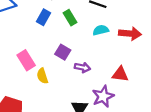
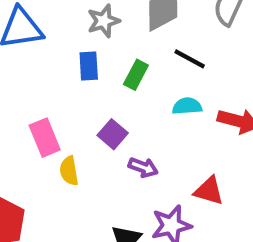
blue rectangle: (44, 17) -> (89, 66), turned -42
green rectangle: (70, 18) -> (136, 75), turned 49

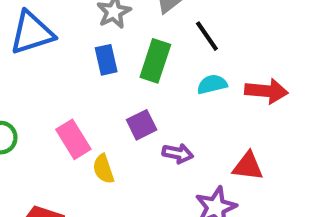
black line: (190, 59) -> (207, 36), turned 36
green rectangle: (136, 75) -> (155, 61), size x1.4
purple square: (113, 134) -> (142, 125), turned 32

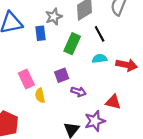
blue rectangle: (106, 60) -> (41, 33), moved

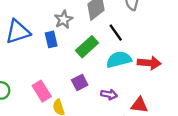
green rectangle: (72, 44) -> (87, 47), turned 30
cyan semicircle: (100, 59) -> (119, 59), size x1.5
purple arrow: (78, 92) -> (109, 94), moved

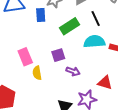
purple arrow: (109, 94) -> (73, 71), moved

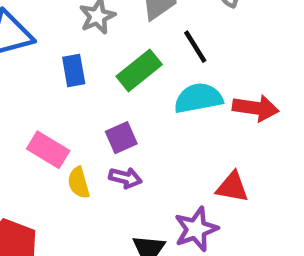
blue rectangle: (41, 15) -> (74, 70), moved
pink rectangle: (25, 57) -> (48, 150), turned -30
purple arrow: (73, 71) -> (125, 178), moved

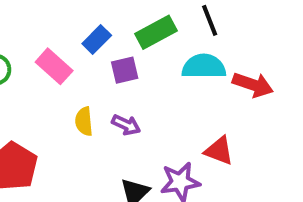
blue rectangle: (74, 70) -> (97, 39), moved, turned 44
purple square: (121, 138) -> (125, 70), moved
pink rectangle: (48, 150) -> (54, 66), moved

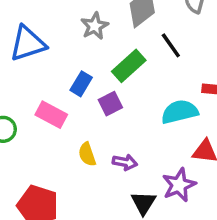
cyan semicircle: (204, 66) -> (180, 112), moved
purple arrow: (126, 125) -> (125, 162), moved

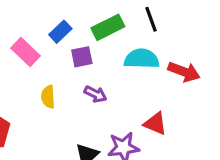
cyan semicircle: (180, 112) -> (142, 59), moved
purple arrow: (125, 162) -> (95, 94), moved

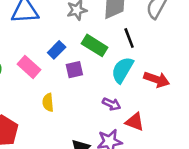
green rectangle: (108, 27) -> (95, 45), turned 60
cyan semicircle: (142, 59) -> (122, 70), turned -60
purple arrow: (95, 94) -> (112, 104), moved

